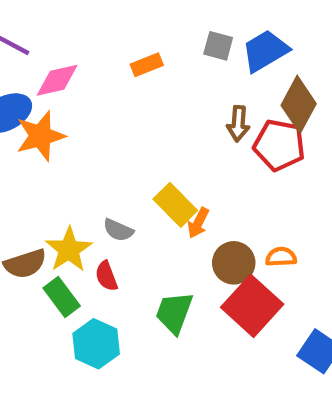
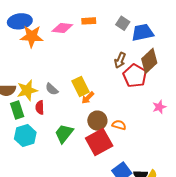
pink diamond: (57, 80) -> (62, 28), moved

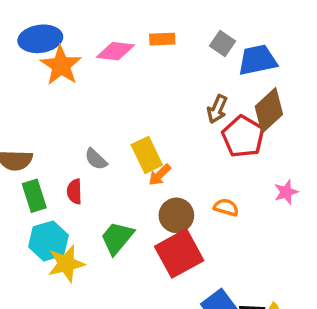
orange star: (32, 36) -> (61, 66), turned 30
yellow star: (27, 90) -> (66, 264), moved
orange semicircle: (119, 125) -> (226, 207), moved

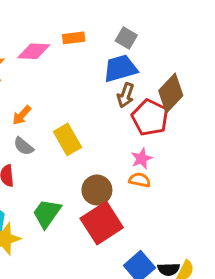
blue trapezoid: (257, 60) -> (120, 68), moved
orange arrow: (160, 175) -> (22, 115), moved
pink star: (286, 192) -> (142, 159), moved

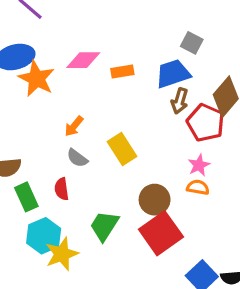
orange rectangle: (74, 38) -> (122, 71), moved
gray square: (126, 38) -> (192, 43), moved

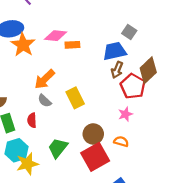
orange rectangle: (122, 71) -> (72, 45), moved
orange arrow: (74, 126) -> (45, 79), size x1.5
orange semicircle: (198, 187) -> (121, 141), moved

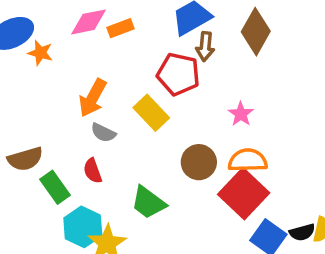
orange star: (23, 45) -> (40, 53), size x0.6
red pentagon: (133, 86) -> (178, 74), moved
orange semicircle: (121, 141) -> (248, 160), size x1.5
green trapezoid: (58, 148) -> (148, 202), turned -75
red square: (95, 157) -> (244, 194), moved

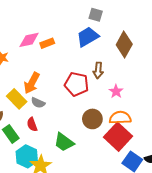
brown arrow: (205, 46) -> (98, 70), moved
red pentagon: (178, 74) -> (77, 84), moved
yellow rectangle: (151, 113) -> (17, 99), moved

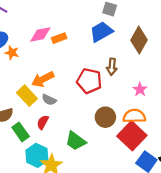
orange arrow: (32, 83) -> (43, 79), turned 35
pink star: (116, 91) -> (140, 89), moved
red semicircle: (32, 124) -> (43, 122), turned 48

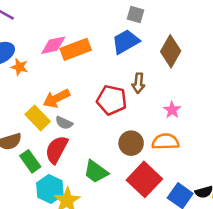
orange rectangle: (59, 38) -> (76, 49), size x1.6
red semicircle: (43, 122) -> (57, 150), size x1.6
red square: (132, 136) -> (144, 179), moved

